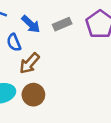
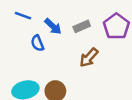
brown arrow: (30, 63) -> (89, 58), moved

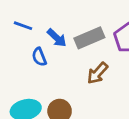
gray rectangle: (82, 26) -> (89, 38), size x1.5

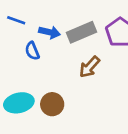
blue arrow: (57, 38) -> (50, 32), turned -30

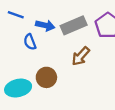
brown circle: (52, 104) -> (46, 77), moved

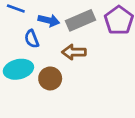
brown arrow: (81, 56) -> (74, 52), moved, turned 48
cyan ellipse: (18, 88) -> (18, 69), moved

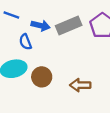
brown arrow: (74, 52) -> (80, 85), moved

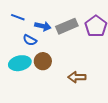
blue semicircle: (25, 42) -> (30, 40), turned -40
brown circle: (42, 77) -> (43, 61), moved

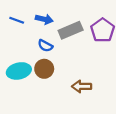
blue arrow: (43, 26) -> (44, 19), moved
blue semicircle: (30, 40) -> (45, 46), moved

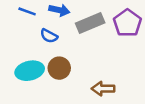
blue semicircle: (45, 46) -> (49, 36), moved

